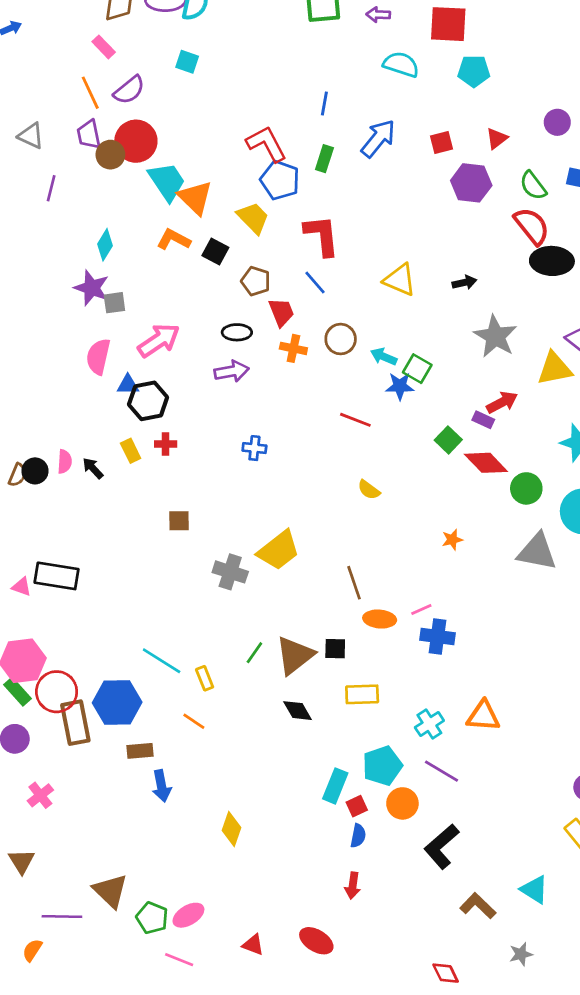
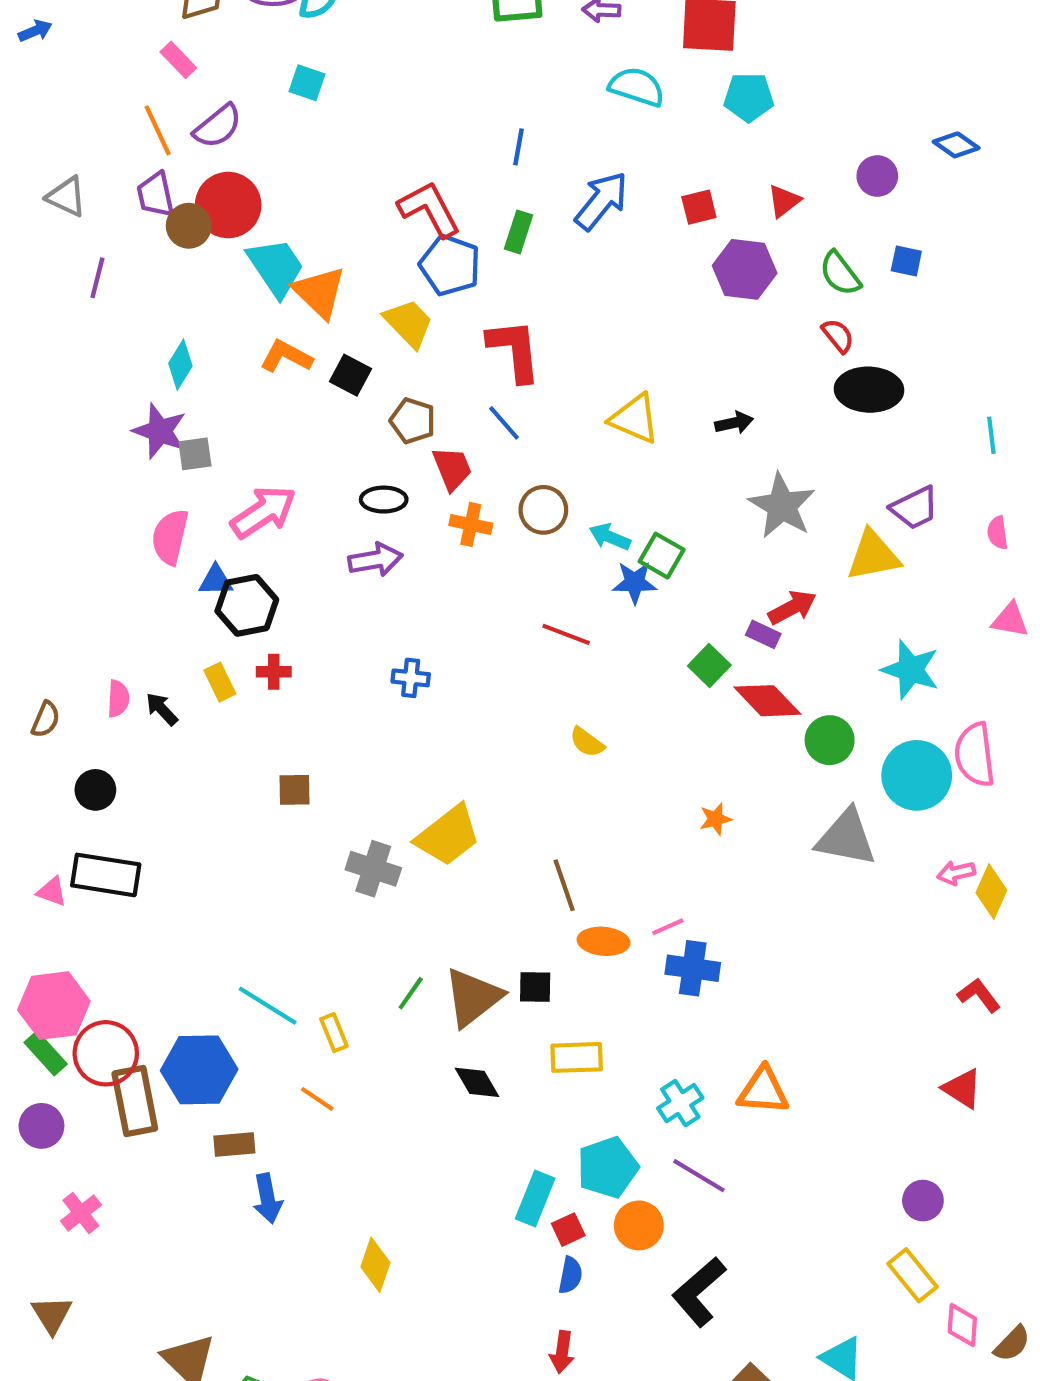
red semicircle: (532, 226) -> (838, 336), size x0.6
black circle: (35, 471) -> (95, 790), moved

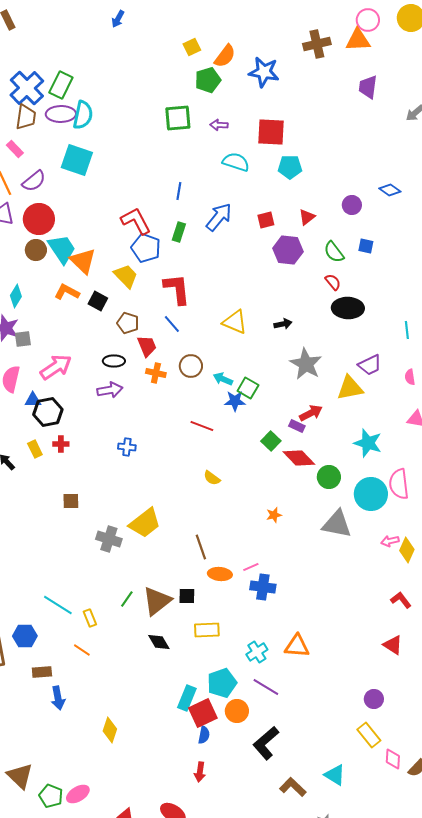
cyan square: (307, 83) -> (77, 160), size x1.8
brown circle: (189, 226) -> (36, 250), moved
blue hexagon: (199, 1070) -> (25, 636), size x0.7
red square: (568, 1230) -> (203, 713), size x1.8

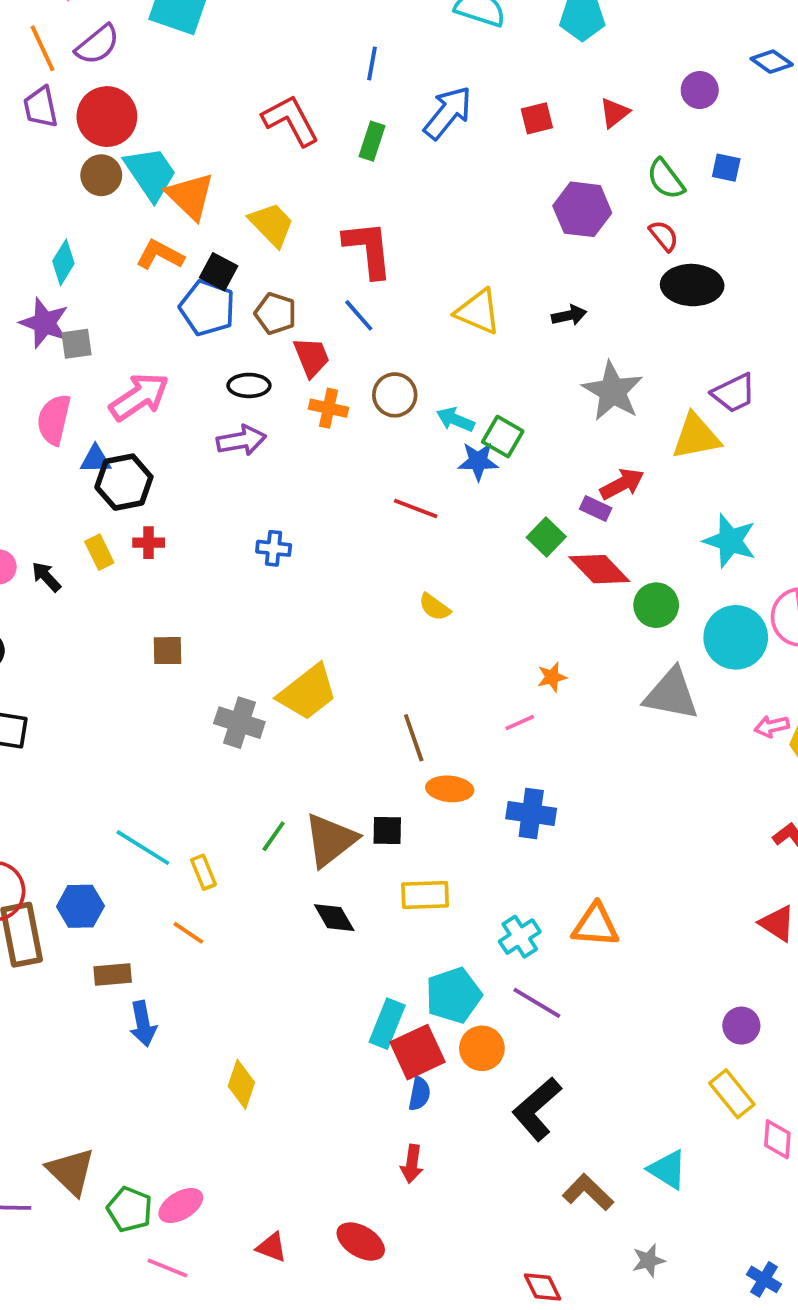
blue pentagon: (146, 248) -> (207, 308), moved
purple hexagon: (288, 250) -> (582, 209), moved
pink line: (251, 567) -> (520, 723), moved

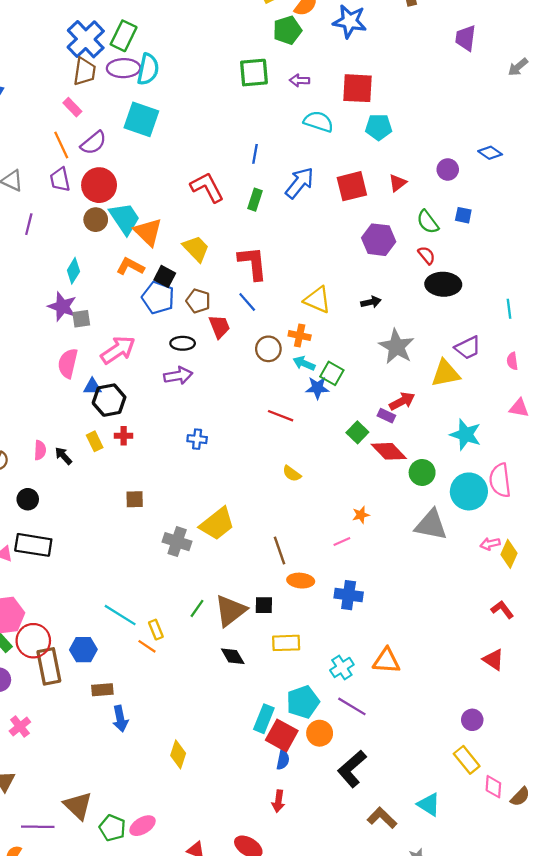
red square: (537, 118) -> (352, 186), size x1.6
orange cross: (328, 408) -> (300, 335), moved
orange line: (188, 933) -> (147, 646), moved
red square: (418, 1052) -> (282, 735), turned -36

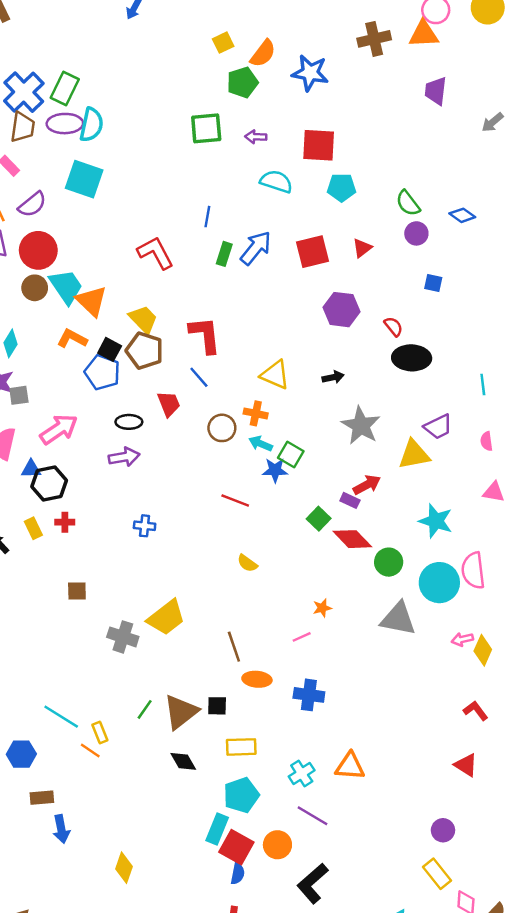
green rectangle: (255, 200) -> (224, 254), moved
green semicircle: (428, 222) -> (408, 203), moved
brown pentagon: (198, 301) -> (145, 351), moved, size x1.4
cyan pentagon: (303, 702) -> (241, 795), moved

